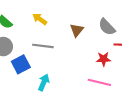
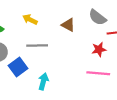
brown triangle: (77, 30) -> (68, 25), turned -32

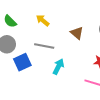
cyan arrow: (43, 81) -> (58, 67), moved

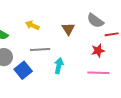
brown triangle: (77, 33) -> (68, 29), turned 32

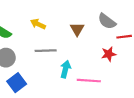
blue square: (23, 70) -> (17, 83), moved
pink line: (98, 73) -> (89, 81), moved

